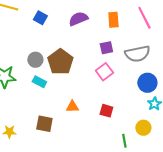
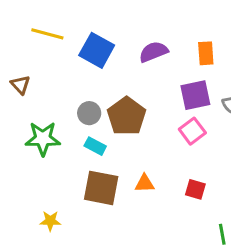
blue square: (40, 18) -> (97, 50), size x1.6
purple square: (106, 48) -> (195, 95), size x1.5
brown square: (44, 124) -> (101, 188), moved, size x1.4

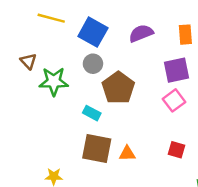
gray circle: (89, 113) -> (93, 64), moved
green star: (43, 139) -> (54, 81), moved
orange triangle: (144, 183) -> (127, 154), moved

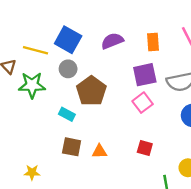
yellow line: (51, 18) -> (35, 50), moved
brown square: (97, 149) -> (72, 147), size x0.7

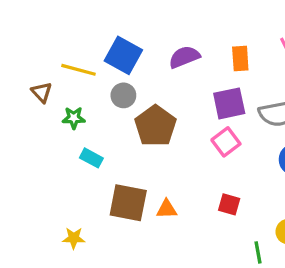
green star: (32, 85) -> (74, 118), size x0.6
cyan rectangle: (67, 114) -> (91, 158), moved
brown square: (72, 147) -> (128, 203), size x1.4

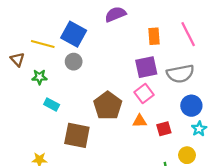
purple semicircle: (184, 57) -> (115, 14), moved
brown pentagon: (155, 126) -> (108, 106), moved
red square: (229, 204) -> (164, 129), moved, turned -32
orange triangle: (167, 209) -> (140, 121), moved

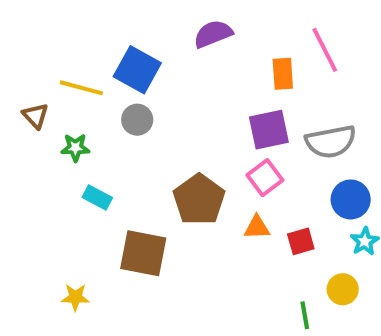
pink line: (188, 34) -> (325, 50), moved

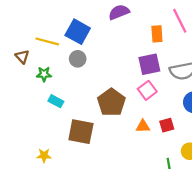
orange triangle: (257, 227) -> (143, 126), moved

